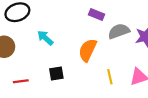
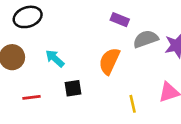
cyan arrow: (45, 38) -> (55, 58), moved
yellow line: (110, 77) -> (133, 104), moved

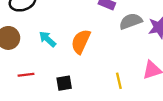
orange semicircle: (109, 61) -> (81, 42), moved
black square: (73, 88) -> (64, 83), moved

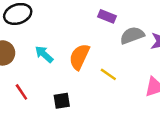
red line: (26, 75) -> (21, 92), turned 63
yellow line: (119, 81) -> (108, 74), moved, turned -42

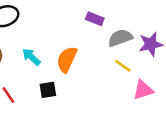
yellow line: (108, 74) -> (123, 66), moved
black square: (62, 101) -> (48, 90), moved

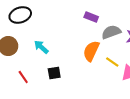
orange semicircle: (67, 59) -> (91, 51), moved
yellow line: (123, 66) -> (112, 62), moved

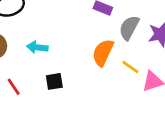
gray semicircle: (111, 32) -> (129, 28), turned -42
cyan arrow: (41, 47) -> (37, 47), turned -35

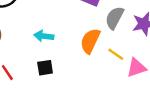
cyan arrow: (37, 47) -> (44, 36), moved

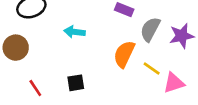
cyan arrow: (44, 36) -> (74, 32), moved

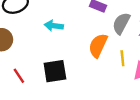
yellow line: (152, 68) -> (122, 58), turned 49
black square: (76, 83) -> (55, 71), size x1.5

